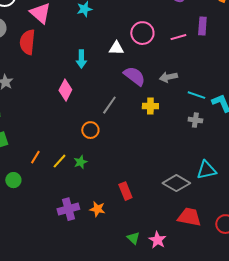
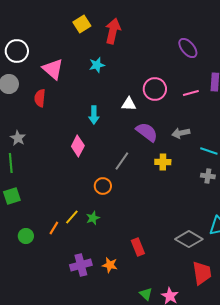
red semicircle: (27, 42) -> (40, 98), size x0.7
orange line: (35, 157) -> (54, 228), moved
red trapezoid: (189, 217) -> (202, 273), turned 70

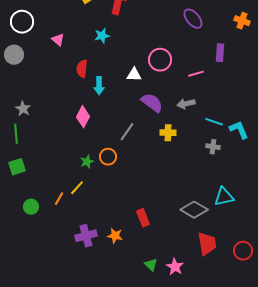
pink triangle: (53, 69) -> (58, 40), size x0.6
pink line: (191, 93) -> (196, 74), moved
red semicircle: (40, 98) -> (82, 69), moved
green star: (93, 218) -> (87, 162), moved

